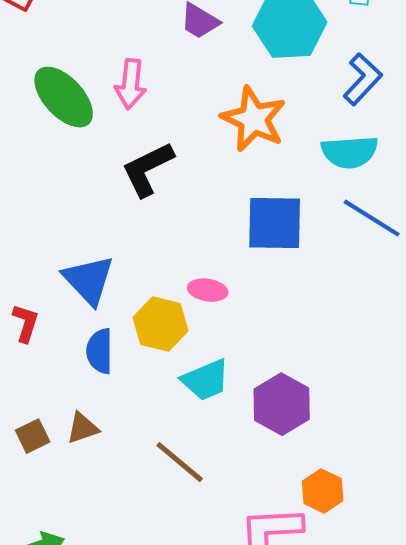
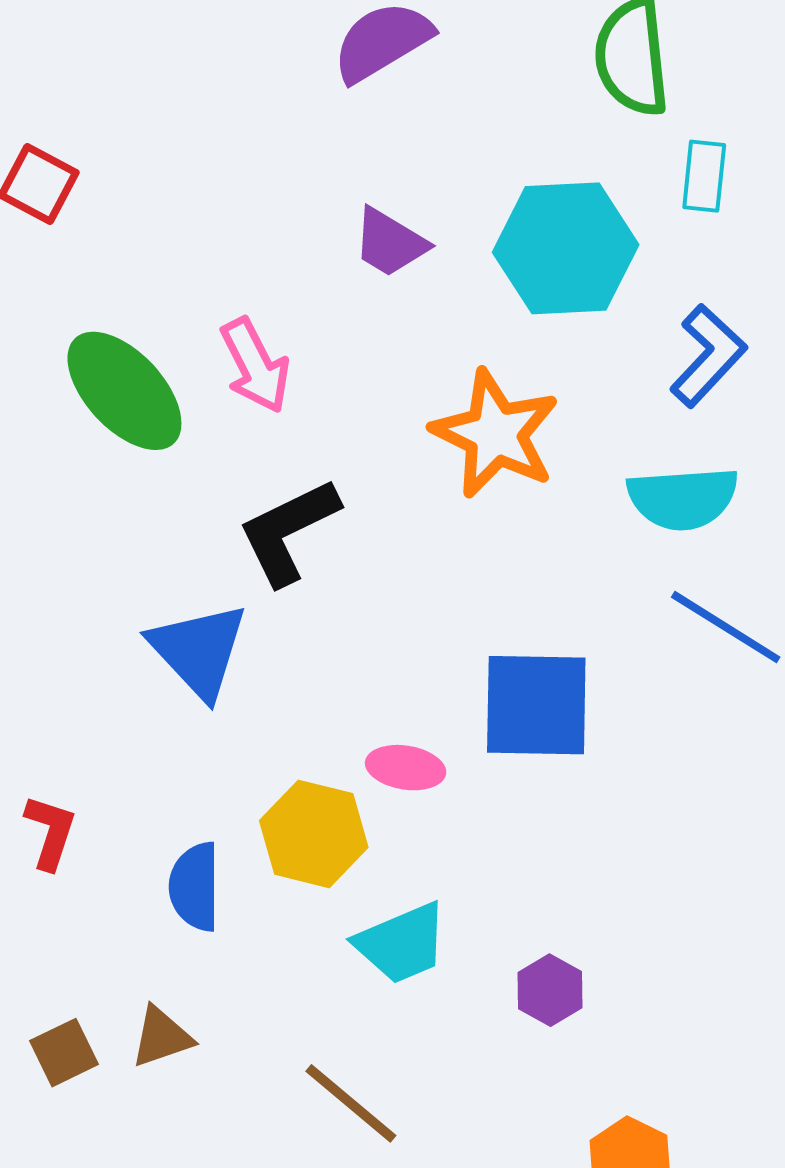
pink arrow: (131, 84) -> (255, 366), turned -33
blue square: (275, 223) -> (536, 705), moved
blue triangle: (89, 280) -> (199, 650), moved
purple hexagon: (282, 404) -> (550, 990), size x0.6

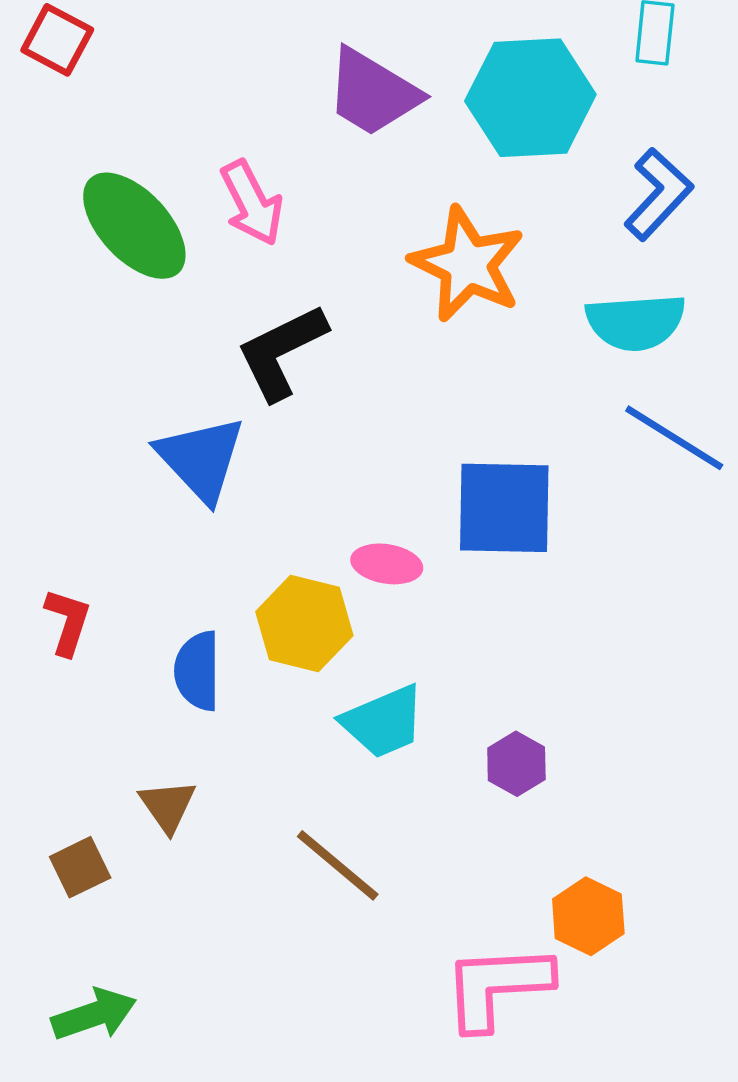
purple trapezoid: (390, 243) -> (373, 92), size x1.4
brown triangle: (162, 1037) -> (168, 806), turned -46
brown square: (64, 1053) -> (80, 867), moved

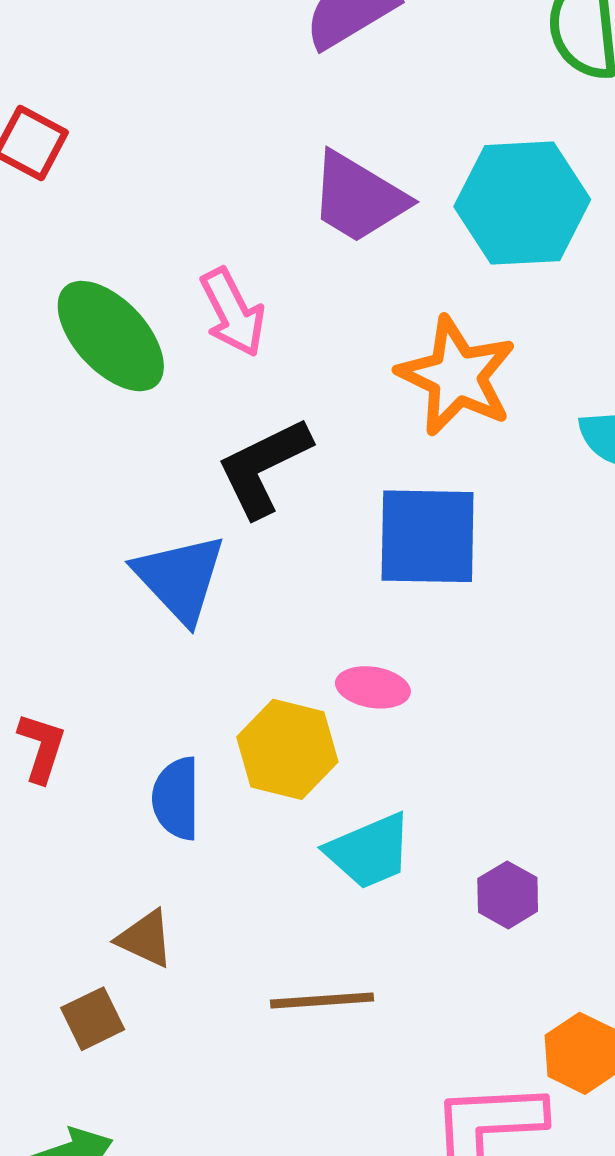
blue square: (504, 508) -> (428, 536), moved
brown triangle: (168, 806) -> (145, 939), turned -30
brown line: (338, 865) -> (322, 1001), turned -44
brown square: (80, 867) -> (93, 1019), moved

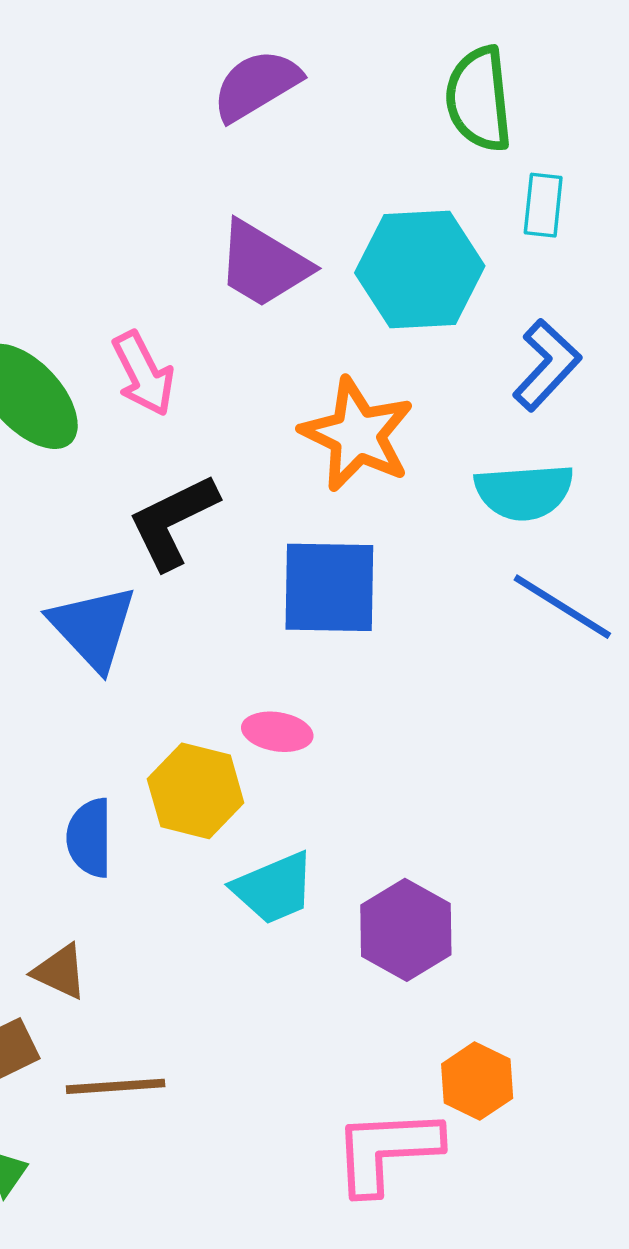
purple hexagon: (508, 895) -> (406, 930), size x1.6
brown line: (322, 1001) -> (116, 1086), moved

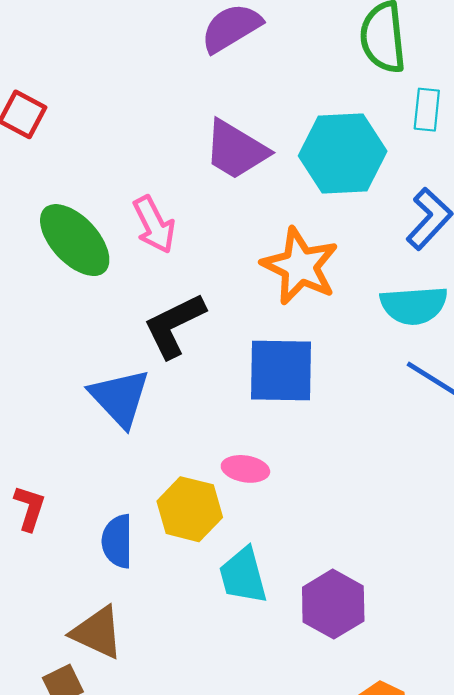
cyan trapezoid: (274, 888) -> (243, 576), turned 98
brown triangle: (60, 972) -> (97, 633), size x1.4

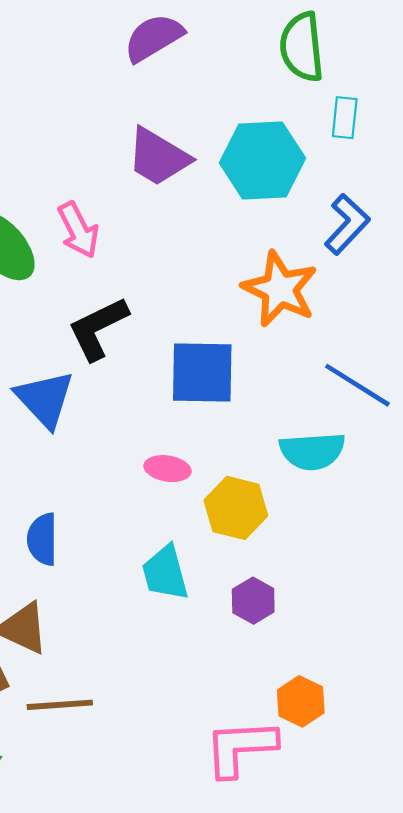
orange star: (300, 266) -> (280, 289), moved
cyan semicircle: (414, 305) -> (312, 451), moved
yellow hexagon: (190, 509) -> (236, 508), moved
purple hexagon: (333, 604) -> (253, 601), size x0.7

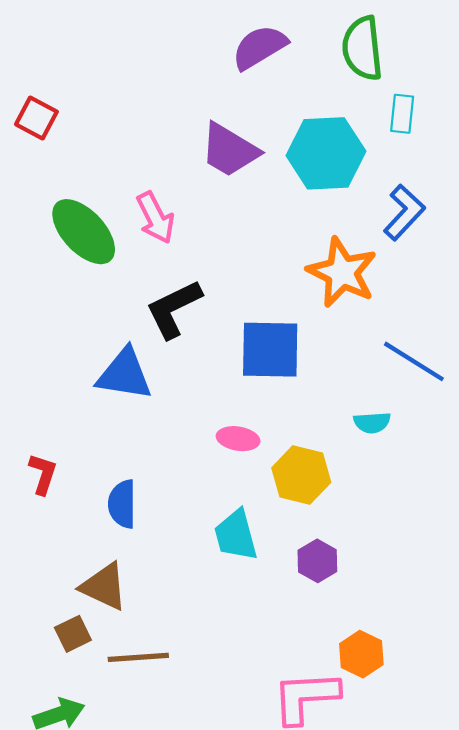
purple semicircle: (154, 38) -> (259, 47), moved
blue triangle: (45, 399) -> (124, 374), turned -38
cyan semicircle: (312, 451) -> (372, 423), size x0.6

